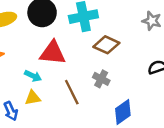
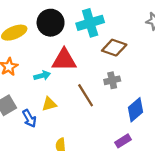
cyan arrow: (33, 76) -> (42, 76), moved, turned -35
gray cross: (101, 79) -> (112, 80), turned -35

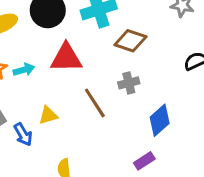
cyan arrow: (42, 76) -> (24, 70), moved

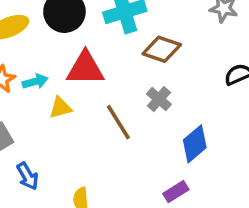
gray cross: (129, 83) -> (159, 99), turned -36
yellow triangle: (48, 115) -> (60, 108), moved
blue arrow: (23, 134) -> (27, 176), moved

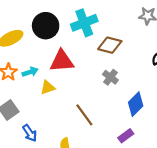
brown line: (118, 122) -> (84, 115), moved

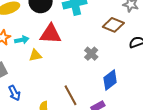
brown diamond: (110, 45) -> (113, 25), moved
brown line: (84, 115) -> (70, 95), moved

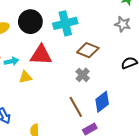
brown diamond: (113, 25) -> (88, 50), moved
brown line: (70, 95) -> (76, 107), moved

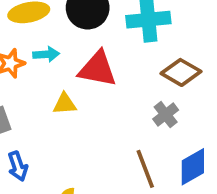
cyan arrow: (11, 61) -> (46, 54), moved

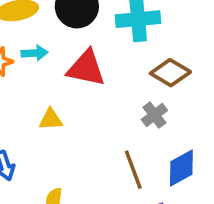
yellow triangle: (65, 104) -> (51, 119), moved

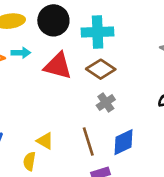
brown diamond: (170, 73) -> (101, 69), moved
yellow triangle: (51, 119) -> (45, 141), moved, turned 30

